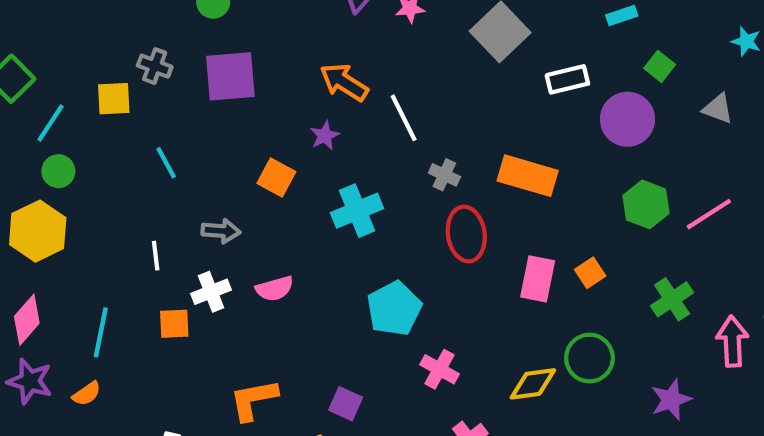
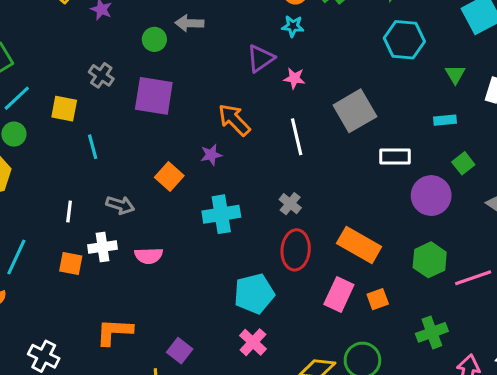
yellow square: (114, 99) -> (64, 109), moved
white line: (404, 118) -> (297, 137), moved
orange rectangle: (528, 176) -> (359, 245), moved
cyan pentagon: (394, 309) -> (254, 294), moved

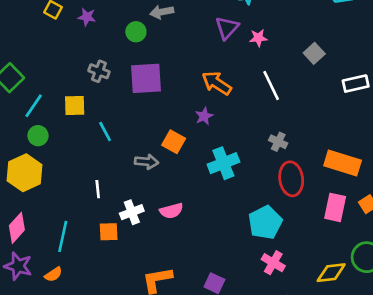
gray square: (355, 111) -> (314, 53), size x0.6
gray arrow: (120, 205) -> (147, 162), moved

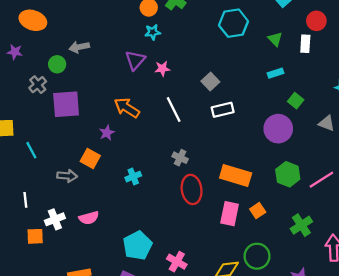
gray cross: (99, 71) -> (38, 85), moved, turned 30
white rectangle: (356, 84) -> (223, 110), moved
purple star: (204, 116) -> (107, 133), moved
cyan cross: (223, 163) -> (133, 177), size x0.6
cyan pentagon: (265, 222) -> (137, 245), moved

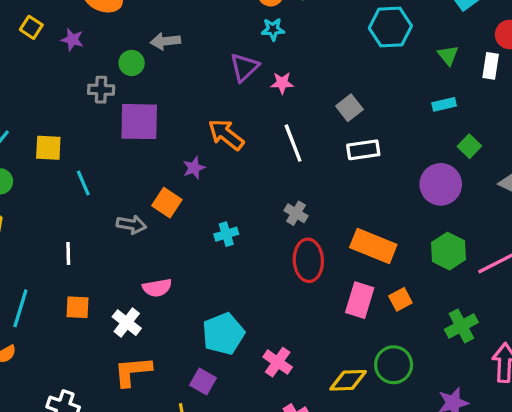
gray cross: (38, 85) -> (101, 90), turned 36
white cross: (55, 219) -> (127, 323), moved, turned -36

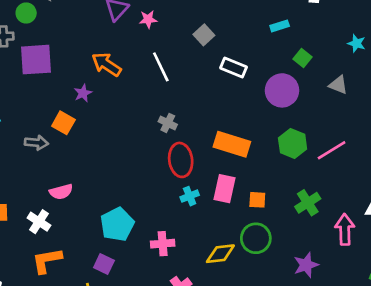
white rectangle: (363, 150) -> (234, 68), moved, turned 35
cyan cross: (226, 234) -> (190, 196), moved
orange square: (400, 299) -> (257, 200), moved, turned 36
pink cross: (278, 362) -> (163, 244), turned -35

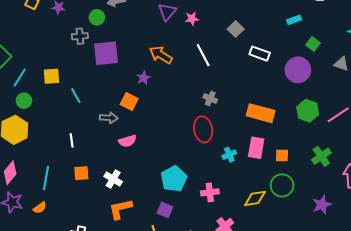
red ellipse: (181, 160) -> (203, 129), moved
pink semicircle: (61, 192) -> (127, 141), moved

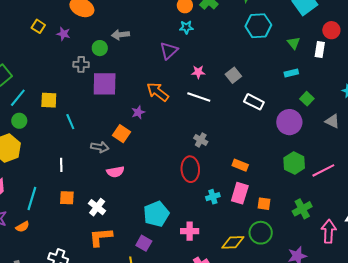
pink star: (192, 19) -> (198, 72), moved
white line: (203, 55) -> (199, 97), turned -50
orange rectangle: (261, 113) -> (240, 165), moved, size x0.6

